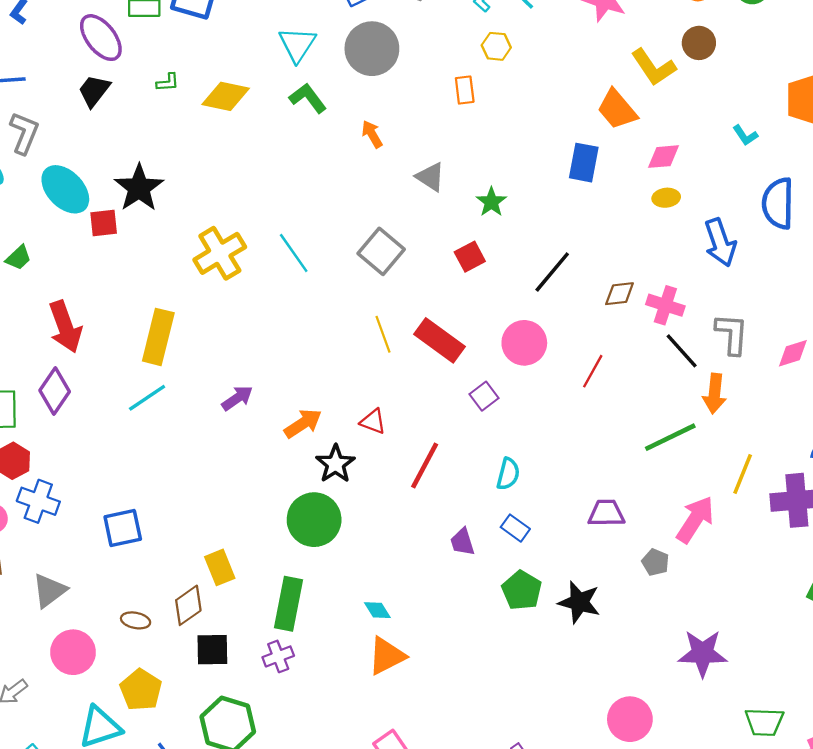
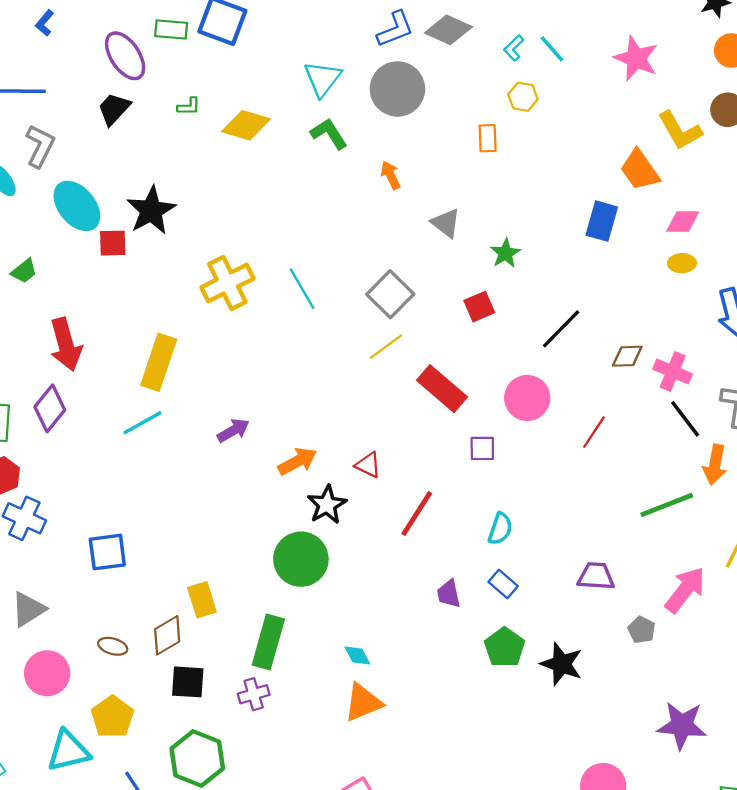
yellow line: (383, 334) -> (386, 347), moved, turned 69
purple square: (484, 396) -> (482, 448), turned 32

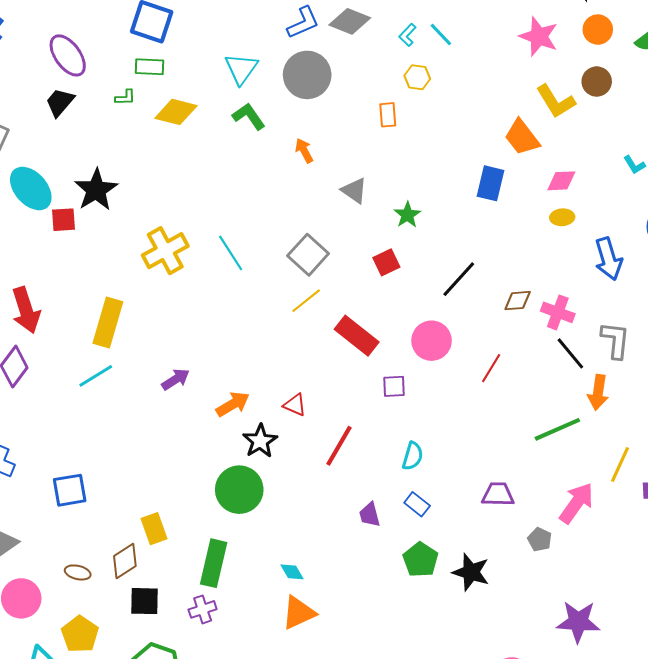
green rectangle: (171, 29) -> (150, 67), moved
pink star: (636, 58) -> (539, 36), moved

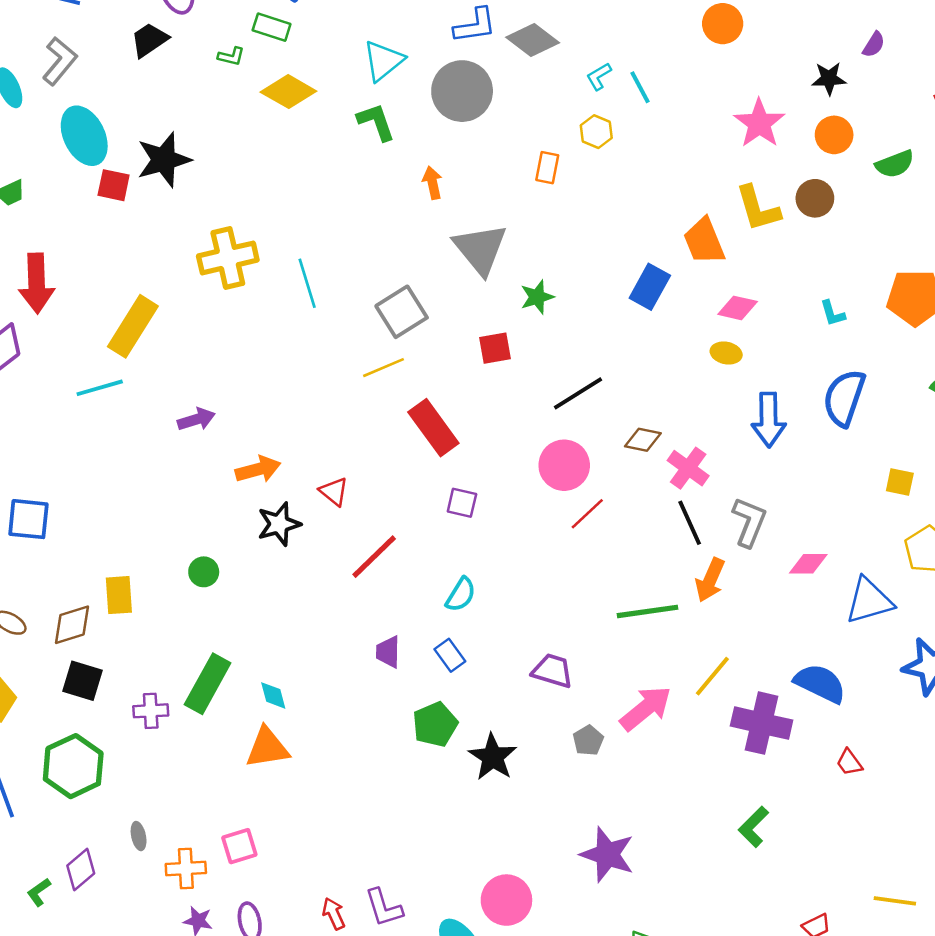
gray triangle: (354, 191) -> (480, 249), size x1.6
pink circle: (432, 341) -> (564, 465), moved
green circle: (239, 490) -> (204, 572), moved, size x0.5
green rectangle: (214, 563) -> (208, 684), moved

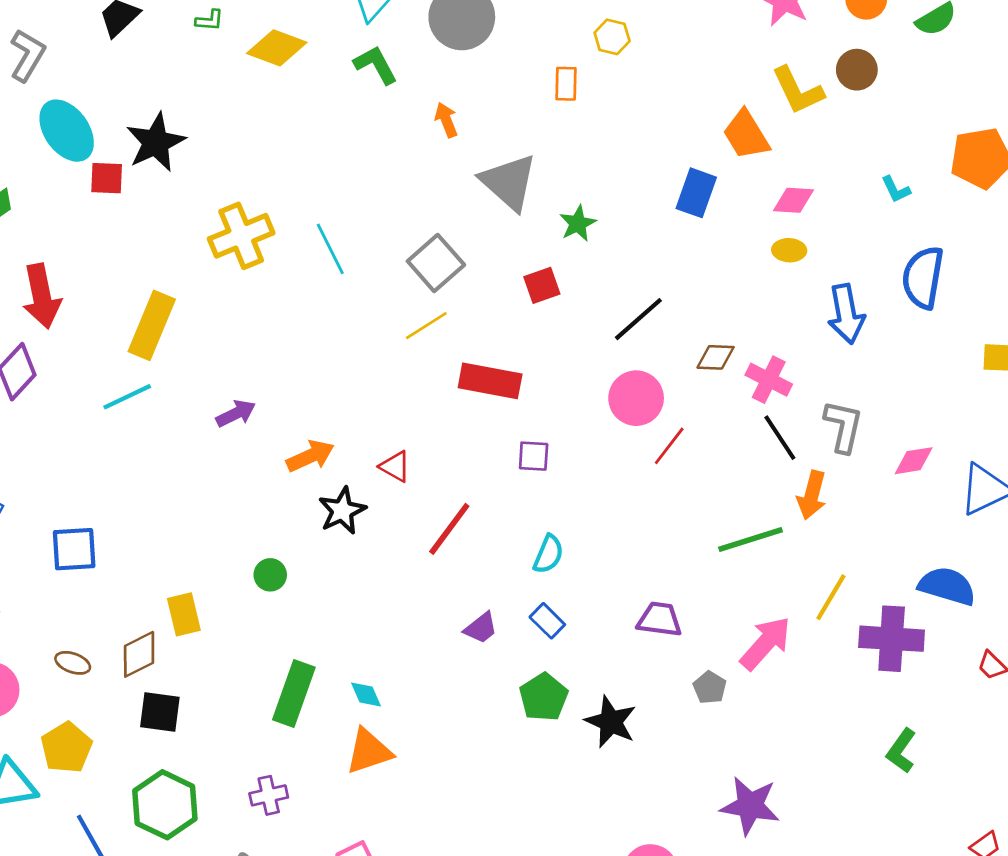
red rectangle: (433, 428) -> (490, 381), turned -34
purple trapezoid: (388, 652) -> (481, 628), turned -120
purple cross: (151, 711) -> (269, 795), moved

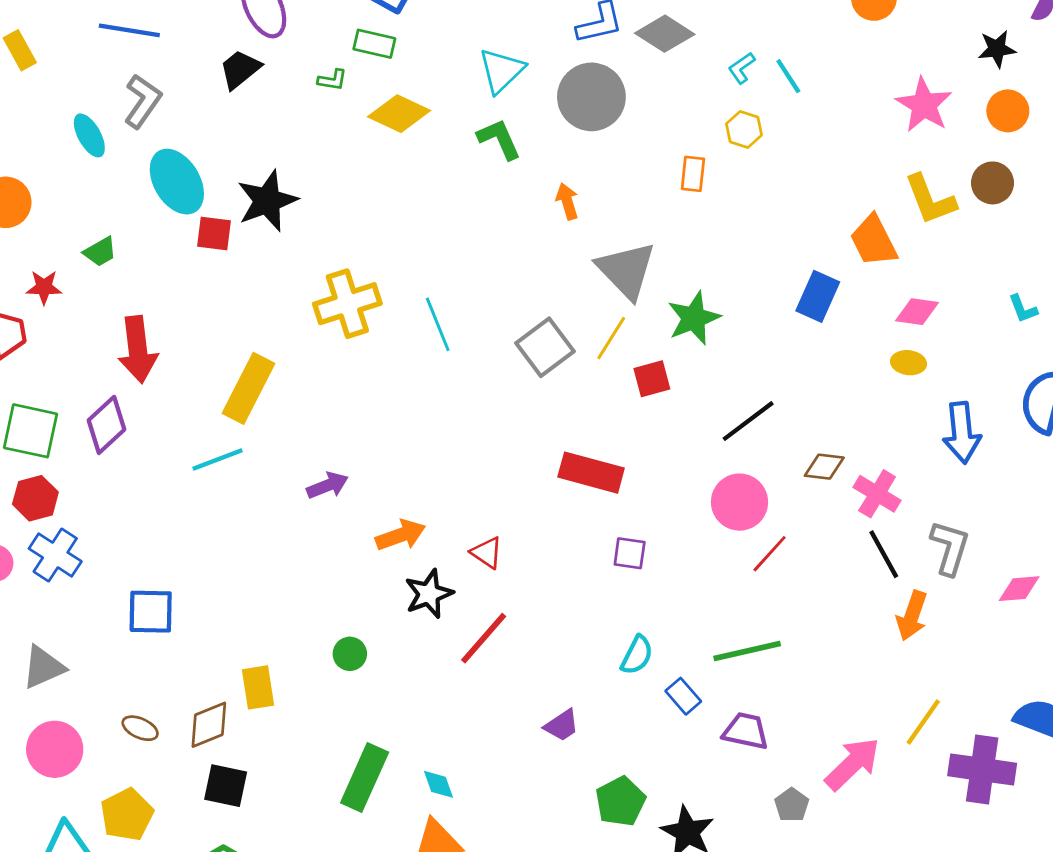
green star: (578, 223) -> (694, 318), size x1.4
yellow line: (426, 326) -> (611, 338), moved, turned -30
red line: (449, 529) -> (484, 638), moved
green line: (750, 540) -> (747, 651), moved
blue rectangle: (547, 621) -> (683, 696), moved

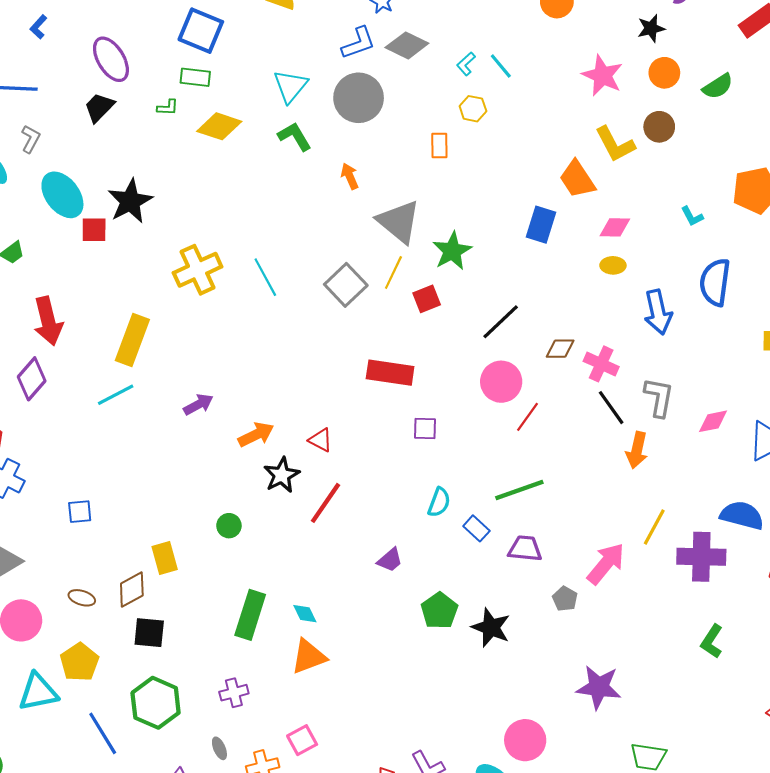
gray L-shape: (143, 101) -> (31, 139), size x0.7
blue square: (151, 612) -> (80, 512), size x0.7

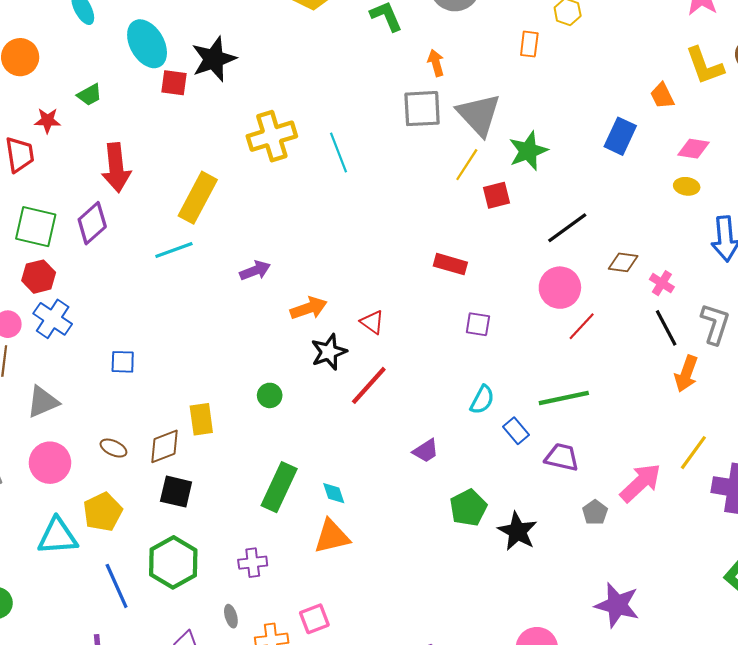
orange trapezoid: (577, 179) -> (662, 96), size x0.7
gray square: (346, 285) -> (422, 109), moved, turned 33
pink cross: (601, 364) -> (662, 283), size x0.7
red rectangle: (390, 373) -> (450, 264), size x0.7

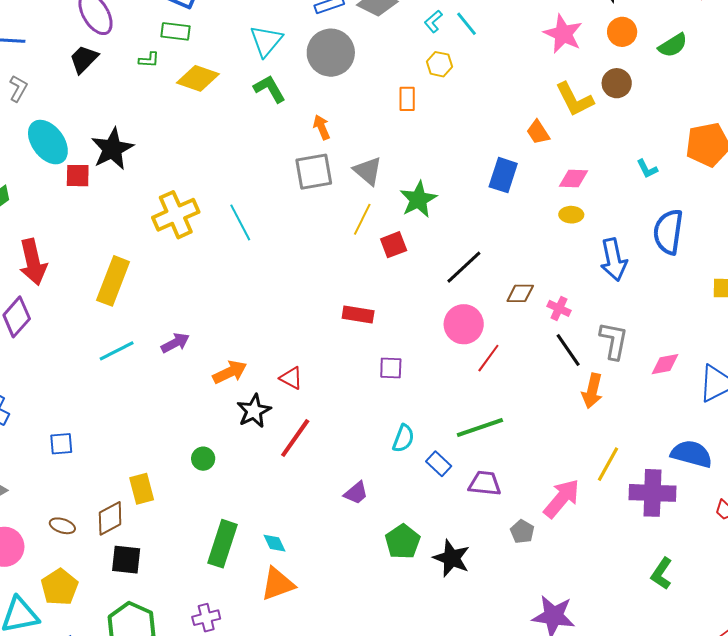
gray triangle: (479, 115) -> (368, 171), size x0.7
cyan line: (174, 250) -> (117, 351), moved

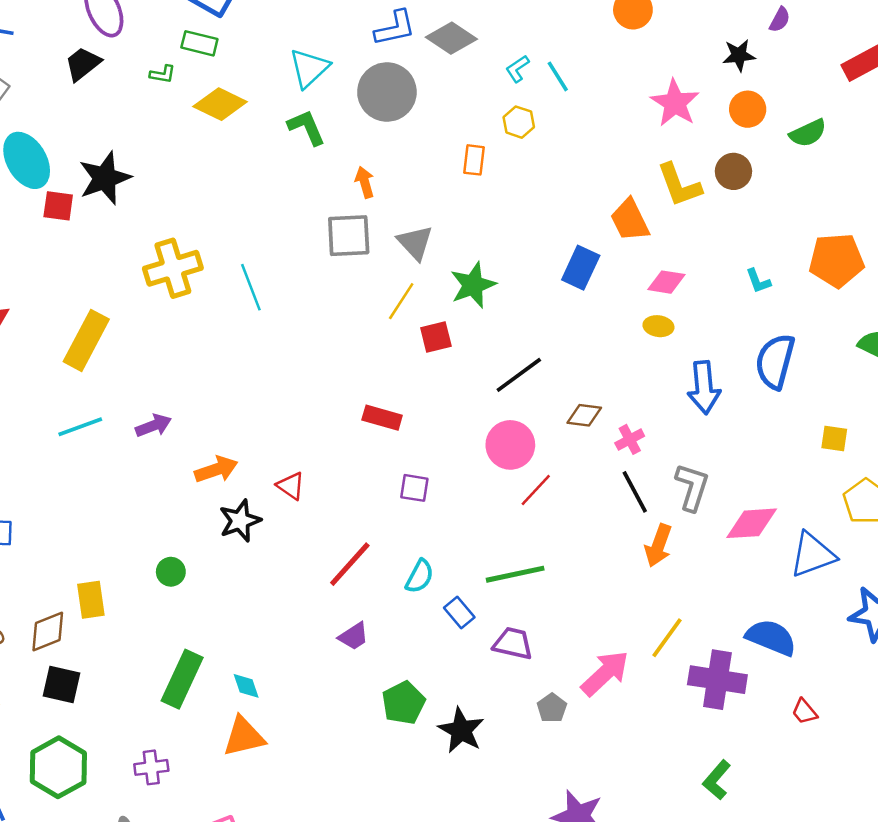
orange trapezoid: (538, 132) -> (630, 220), size x1.4
pink cross: (559, 308) -> (630, 439), turned 30
pink diamond: (665, 364) -> (752, 523), size x1.4
red line: (295, 438) -> (350, 564), moved

